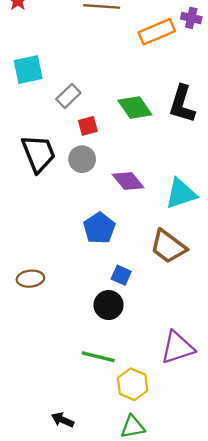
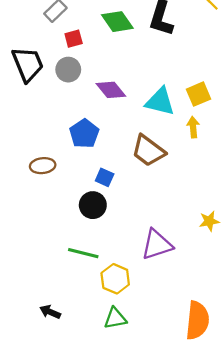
cyan triangle: (181, 194) -> (160, 102), turned 32
brown ellipse: (30, 279) -> (43, 166), moved

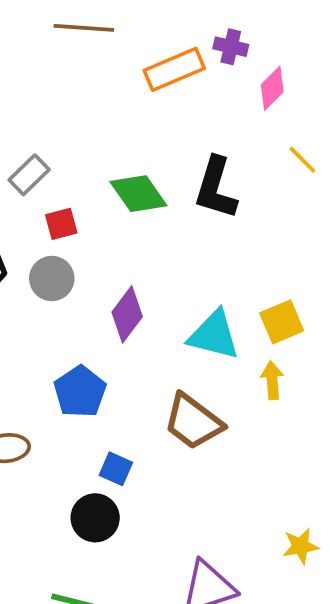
purple diamond: (111, 90) -> (127, 314), turned 76

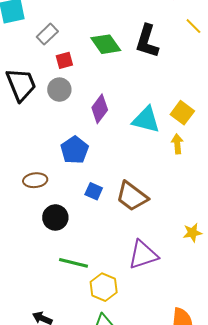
yellow square: (282, 322) -> (182, 113), turned -30
brown trapezoid: (193, 422) -> (132, 196), moved
black circle: (95, 518) -> (55, 217), moved

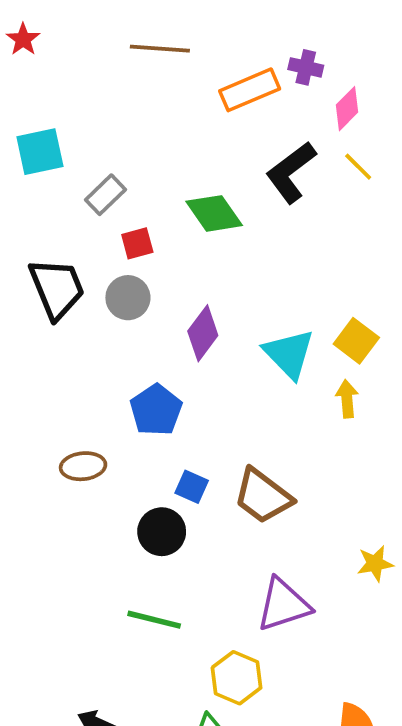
yellow line: (193, 26) -> (358, 167), moved
black L-shape: (147, 41) -> (291, 172), moved, turned 36
cyan triangle: (146, 120) -> (289, 354), turned 32
black circle: (55, 217) -> (162, 532), moved
yellow hexagon: (104, 287) -> (237, 678), moved

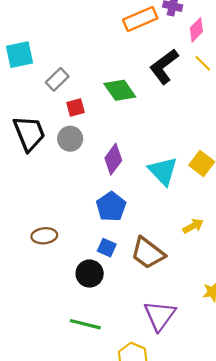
yellow arrow: (347, 399) -> (193, 226), moved, turned 66
blue pentagon: (156, 410) -> (111, 207), moved
purple triangle: (283, 605) -> (160, 316), turned -36

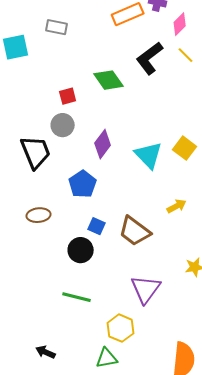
gray rectangle: (57, 79) -> (57, 27), moved, turned 55
black trapezoid: (29, 133) -> (36, 152), moved
blue pentagon: (111, 207) -> (83, 184), moved

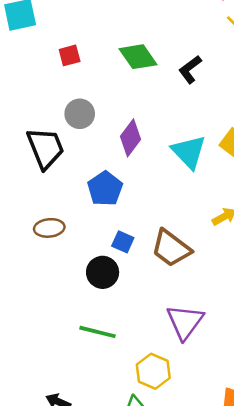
black L-shape: (150, 58) -> (190, 69), moved, size x0.7
red square: (68, 96) -> (70, 55), moved

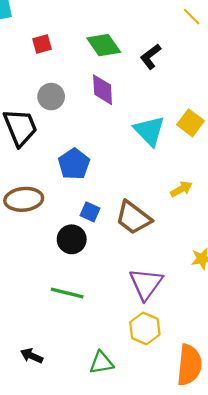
purple diamond: (130, 138) -> (103, 90), moved, turned -40
brown ellipse: (49, 228) -> (24, 199), size x1.4
yellow hexagon: (153, 371) -> (145, 328), moved

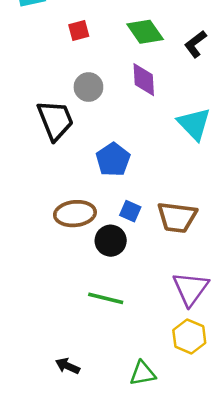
brown ellipse: (24, 199) -> (75, 214), moved
brown trapezoid: (133, 218) -> (177, 217), turned -30

